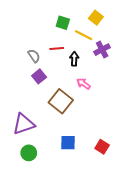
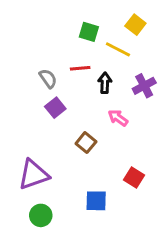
purple cross: (102, 50) -> (144, 86), moved
brown square: (61, 101) -> (86, 143), size x0.6
red square: (102, 147) -> (134, 178), moved

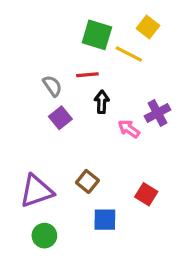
green square: (89, 32) -> (97, 35), size x1.4
black arrow: (105, 83) -> (102, 102), moved
purple cross: (144, 86) -> (157, 113), moved
brown square: (86, 143) -> (87, 181), moved

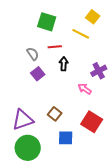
green square: (97, 35) -> (47, 22), moved
pink arrow: (129, 129) -> (85, 89), moved
red square: (146, 194) -> (92, 122), size x1.5
green circle: (44, 236) -> (28, 148), size x1.6

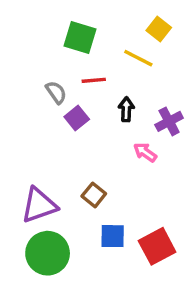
black arrow: (64, 64) -> (126, 109), moved
purple square: (38, 74) -> (77, 118), moved
red square: (92, 122) -> (157, 246), moved, turned 30

